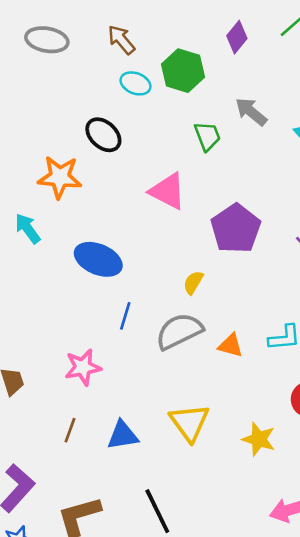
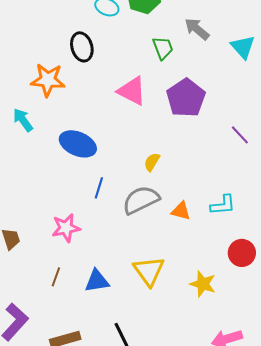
black ellipse: (103, 135) -> (82, 47), turned 32
purple pentagon: (236, 229) -> (186, 98), moved

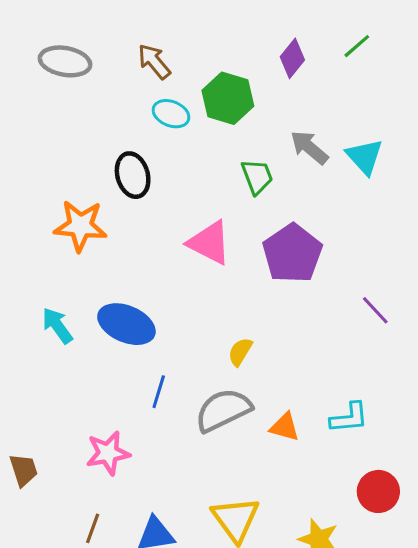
cyan triangle: (243, 47) -> (365, 157), moved
cyan arrow: (23, 120) -> (57, 326), moved

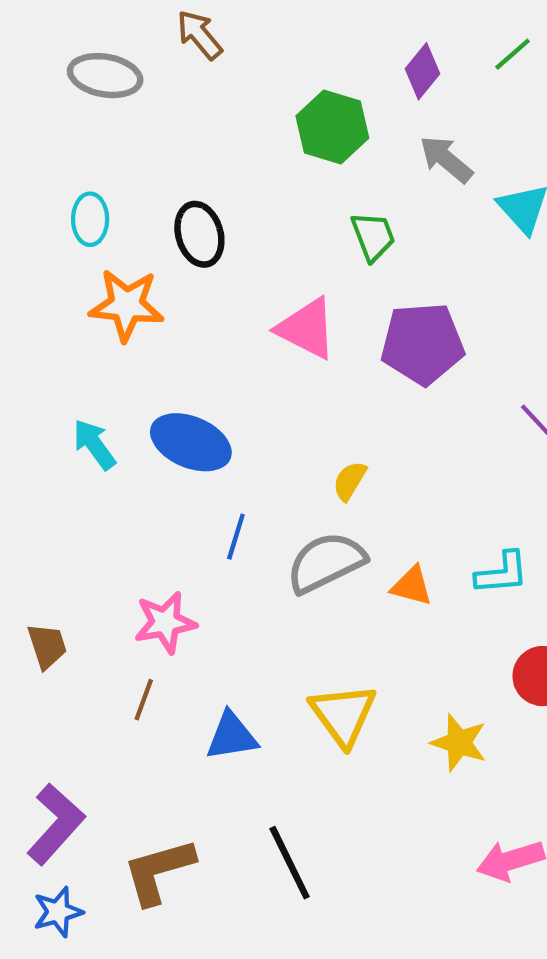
brown arrow: (154, 61) -> (199, 35), moved
cyan ellipse: (171, 114) -> (90, 219), moved, turned 68
gray arrow: (309, 147) -> (446, 159), moved
purple pentagon: (292, 253) -> (422, 344), turned 30
brown line: (93, 528) -> (144, 700), moved

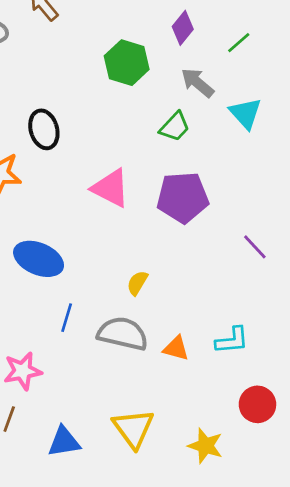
green line: (513, 54) -> (239, 43), moved
green trapezoid: (373, 236) -> (175, 127), moved, turned 64
gray semicircle: (326, 562) -> (123, 334), turned 39

